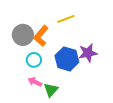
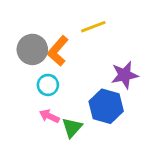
blue hexagon: (67, 59) -> (106, 106), moved

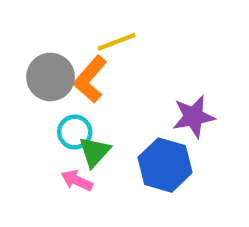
yellow line: (93, 27) -> (117, 42), moved
green triangle: (72, 128) -> (95, 152), moved

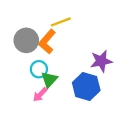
pink arrow: (77, 180) -> (40, 95), turned -70

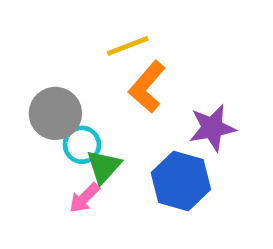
gray circle: (26, 40) -> (55, 113), moved
orange L-shape: (47, 42) -> (147, 87), moved

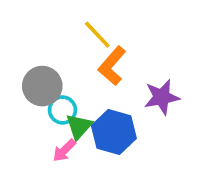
yellow line: (128, 46) -> (97, 35), turned 68
blue hexagon: (181, 181) -> (114, 132), moved

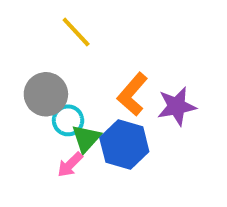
yellow line: (97, 35) -> (76, 32), moved
orange L-shape: (112, 66) -> (132, 94), moved

